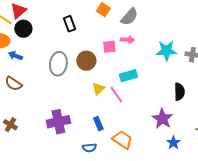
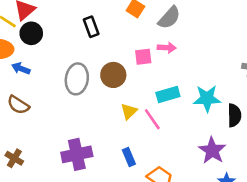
cyan star: (166, 51) -> (207, 98), moved

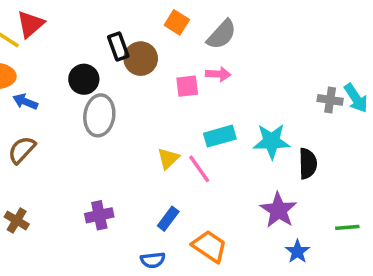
black circle: (31, 33) -> (84, 79), moved
brown circle: (113, 75) -> (141, 59), moved
brown semicircle: (18, 105) -> (22, 150), turned 100
purple cross: (77, 154) -> (99, 215), size x0.7
blue rectangle: (129, 157) -> (168, 219), turned 60

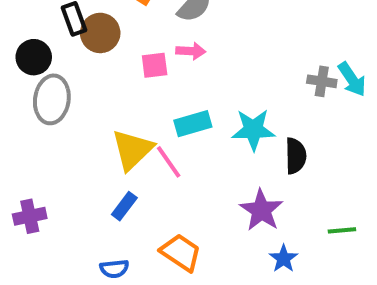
yellow triangle: (168, 158) -> (132, 150), size x1.6
purple cross: (99, 215) -> (30, 216), moved
blue rectangle: (168, 219) -> (124, 206), moved

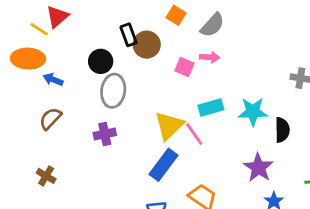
pink square: (155, 65) -> (184, 67), turned 30
blue rectangle: (124, 206) -> (163, 165), size x1.6
purple cross: (30, 216) -> (105, 134), moved

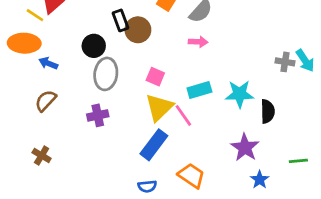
pink square: (184, 67) -> (155, 77), moved

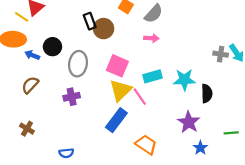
black circle: (94, 46) -> (52, 47), moved
pink square: (155, 77) -> (117, 66), size x1.5
blue semicircle: (147, 186) -> (66, 153), moved

